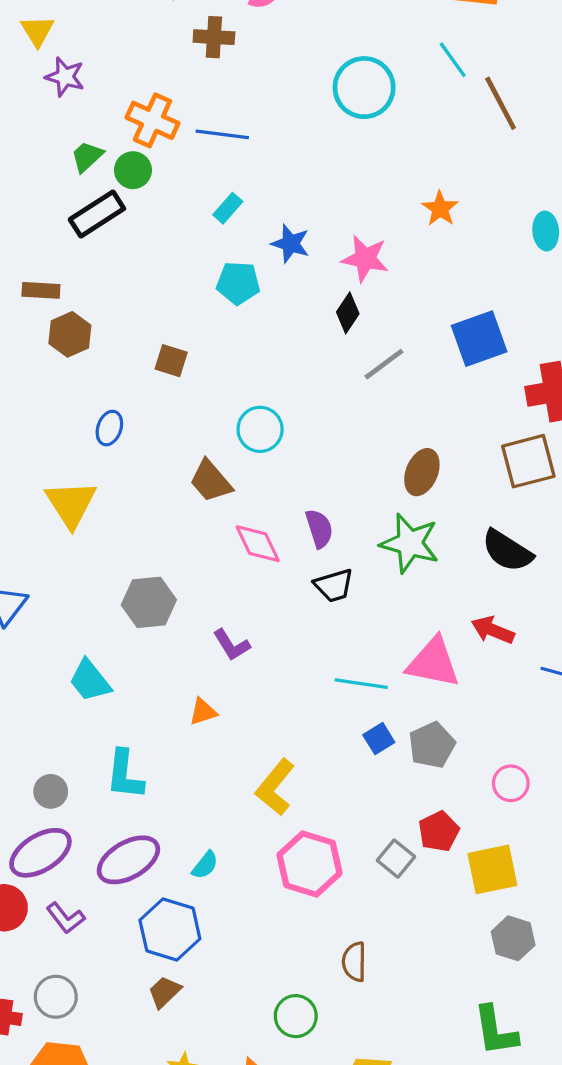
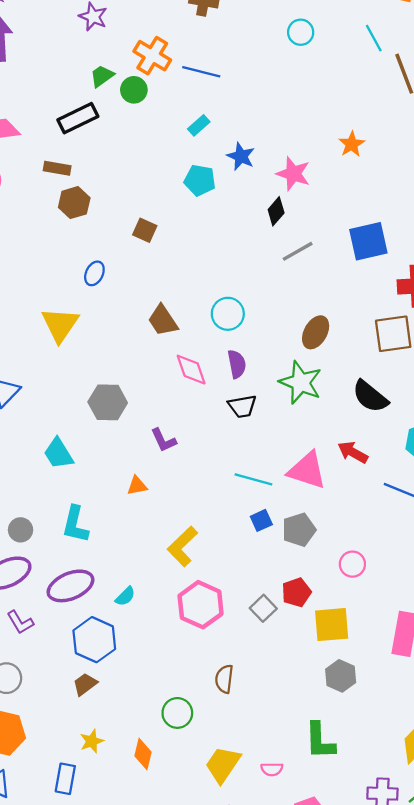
cyan circle: (364, 88) -> (301, 32), moved, size x0.6
black rectangle: (97, 214) -> (78, 118), moved
cyan circle: (260, 429) -> (228, 314), moved

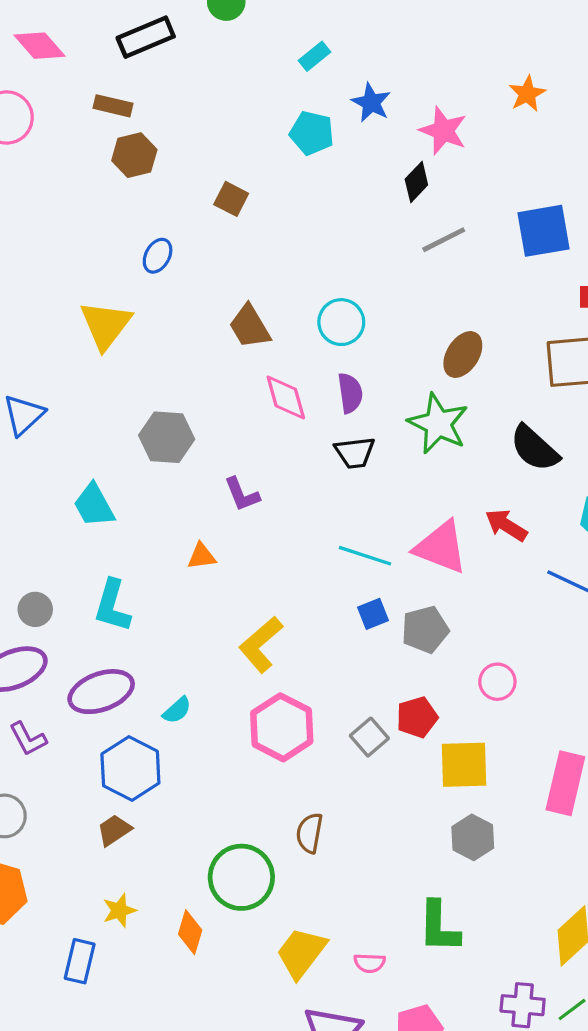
green circle: (177, 713) -> (241, 877), size x1.5

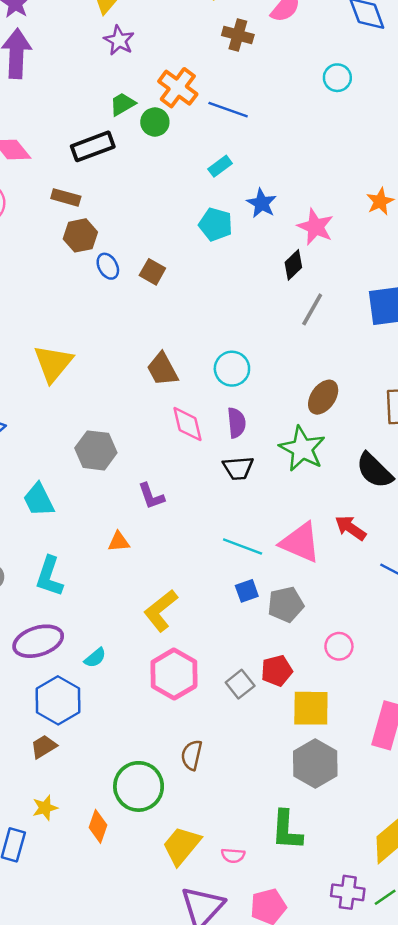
gray line: (444, 240) -> (312, 309), turned -36
blue ellipse: (158, 256) -> (108, 266), moved, turned -60
gray hexagon: (473, 837) -> (315, 763), size x1.4

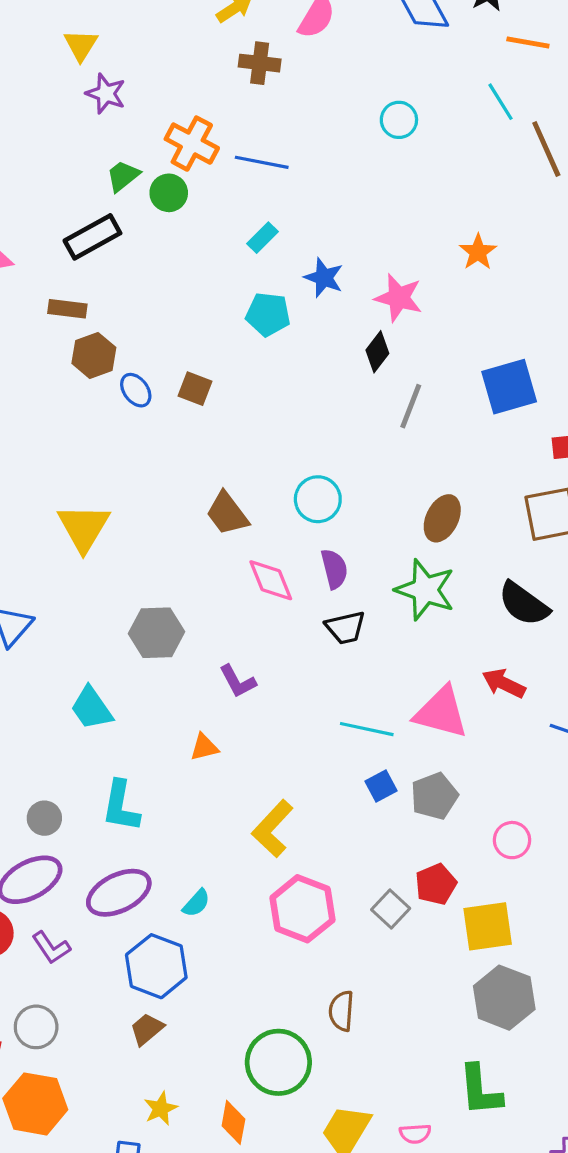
cyan circle: (337, 78) -> (399, 120), moved

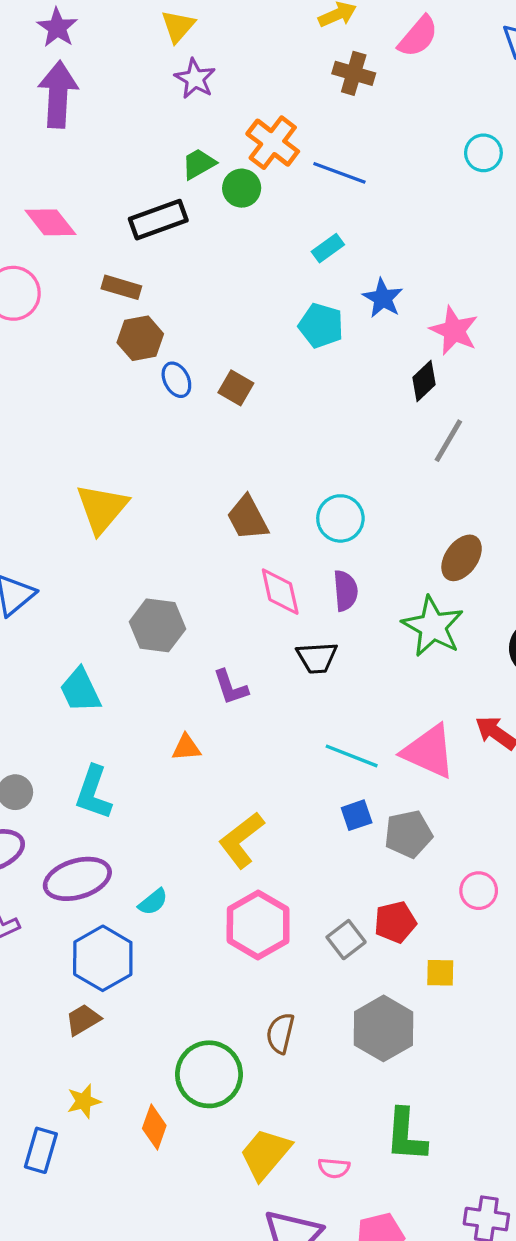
black trapezoid: (345, 628) -> (317, 658), moved
yellow square: (488, 926) -> (440, 973), size x0.6
gray hexagon: (504, 998) -> (384, 1028), moved

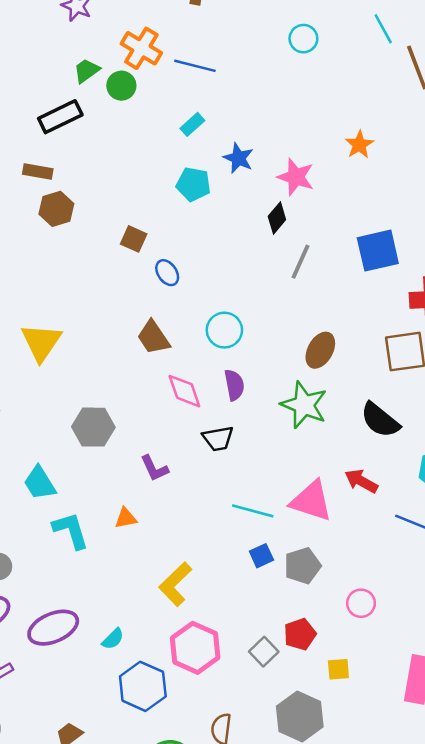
blue ellipse: (176, 380) -> (167, 273), moved
cyan L-shape: (93, 793) -> (71, 530), moved, turned 150
blue hexagon: (103, 958) -> (143, 686), moved

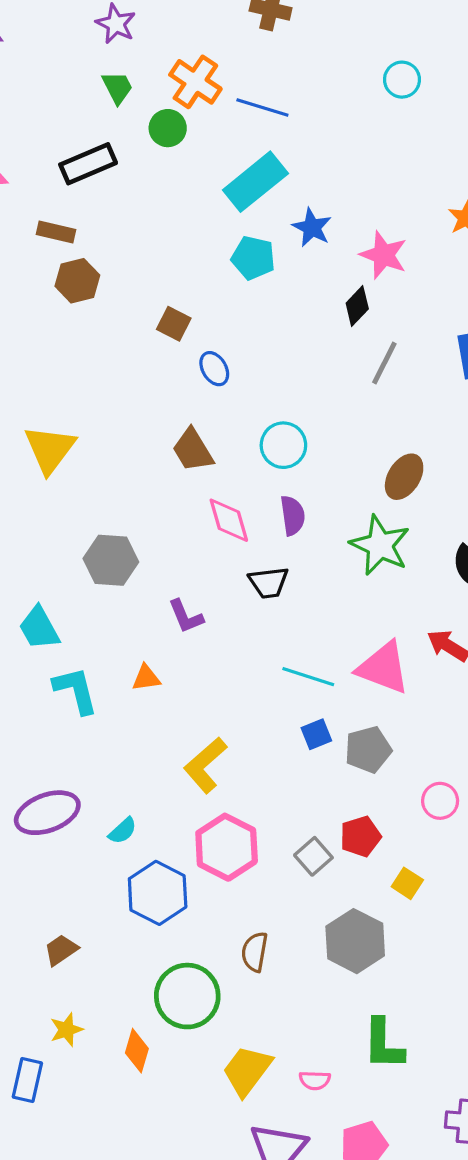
green trapezoid: (87, 71) -> (117, 87), moved, turned 96
cyan rectangle: (192, 124) -> (255, 182), size x2.0
yellow square: (338, 669) -> (407, 883), turned 35

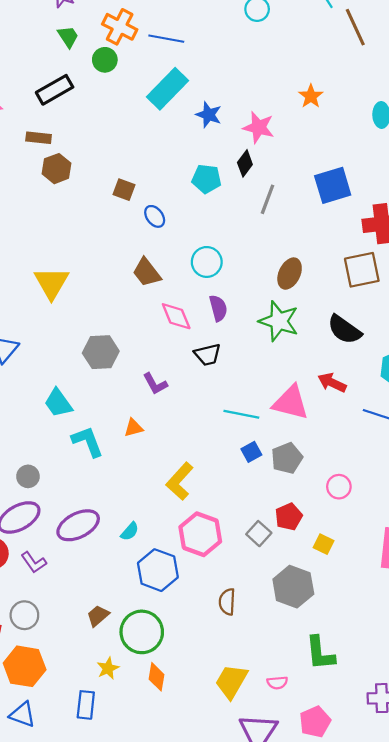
cyan pentagon: (253, 258) -> (207, 179), moved
green circle: (187, 996) -> (142, 632), moved

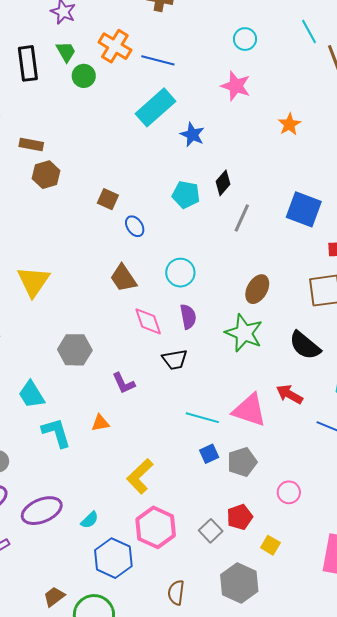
green circle: (105, 60) -> (84, 76), moved
black rectangle: (55, 90) -> (28, 63), moved, turned -72
pink star: (259, 127) -> (236, 86), moved
blue square: (333, 185) -> (304, 209), turned 33

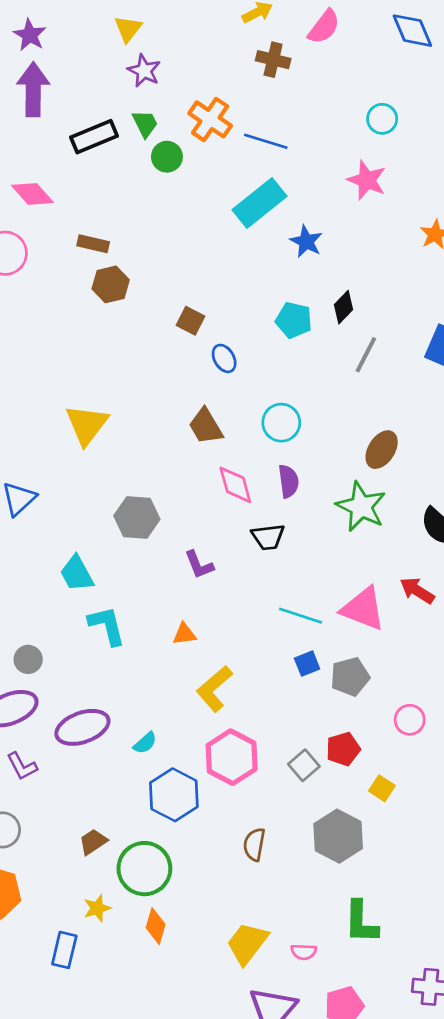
black rectangle: (28, 63) -> (94, 137), turned 72
orange triangle: (100, 423) -> (184, 634), moved

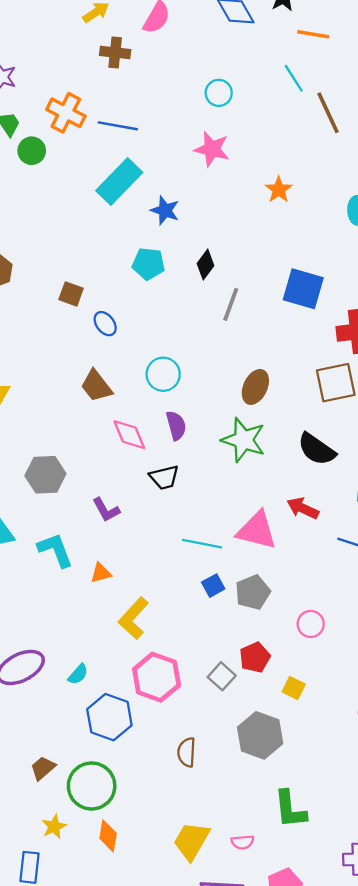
cyan pentagon: (294, 320) -> (149, 264), moved
cyan L-shape: (107, 626) -> (55, 550), moved

